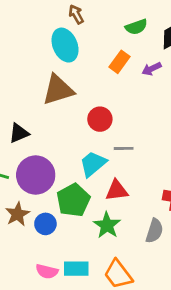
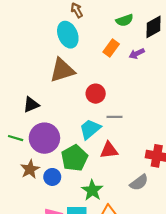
green star: (107, 225) -> (92, 190), moved
gray semicircle: (154, 231) -> (139, 183), turned 36

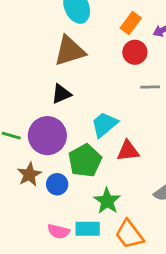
red circle: (96, 94) -> (135, 52), moved
black triangle: (31, 105) -> (61, 94), moved
gray line: (115, 117) -> (150, 87), moved

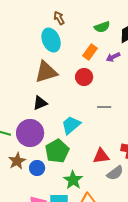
red circle: (135, 52) -> (84, 77), moved
gray line: (150, 87) -> (104, 107), moved
red triangle: (128, 151) -> (101, 156), moved

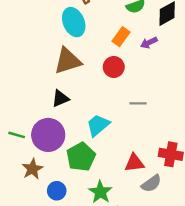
blue circle: (37, 168) -> (57, 191), moved

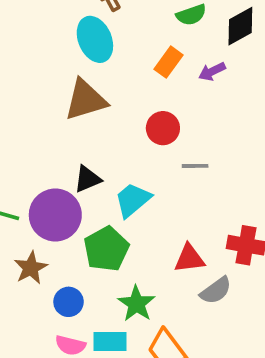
red circle: (114, 67) -> (163, 128), moved
black triangle: (60, 99) -> (87, 179), moved

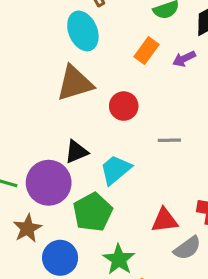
red circle: (163, 128) -> (124, 106), moved
blue circle: (69, 302) -> (60, 258), size x1.4

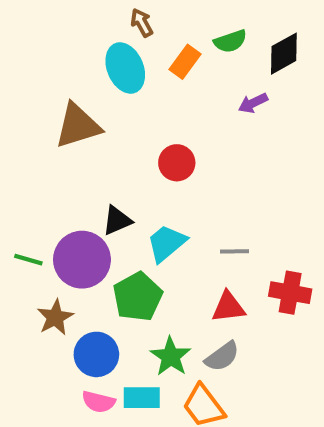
orange rectangle: (147, 51) -> (185, 62), moved
brown triangle: (75, 83) -> (78, 126), moved
gray line: (169, 140) -> (234, 251), moved
gray semicircle: (187, 248) -> (222, 356), moved

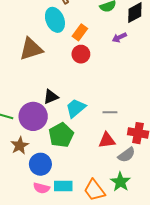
orange rectangle: (185, 62) -> (80, 32), moved
red circle: (177, 163) -> (81, 54), moved
green star: (171, 356) -> (120, 182), moved
gray semicircle: (222, 356) -> (127, 155), moved

